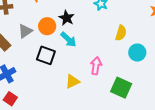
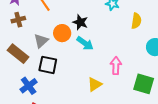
yellow semicircle: (121, 33) -> (136, 21), moved
black square: (46, 55) -> (48, 65), moved

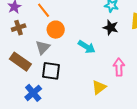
black star: (80, 22) -> (111, 27), moved
orange circle: (62, 33) -> (56, 30), moved

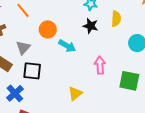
orange circle: (56, 30) -> (48, 29), moved
yellow triangle: (99, 87) -> (75, 93), moved

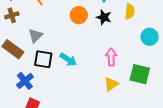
orange circle: (48, 29) -> (79, 15), moved
cyan arrow: (67, 46) -> (68, 60), moved
yellow triangle: (75, 93) -> (111, 84), moved

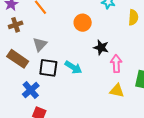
black star: (104, 17) -> (101, 48), moved
yellow triangle: (111, 84) -> (117, 91), turned 49

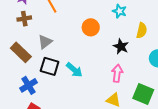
black star: (101, 48) -> (121, 46), moved

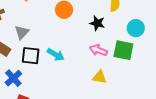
pink arrow: (117, 73) -> (98, 50), turned -66
green square: (143, 94) -> (123, 50), moved

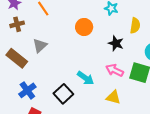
cyan arrow: (56, 55) -> (86, 78), moved
black square: (31, 56) -> (63, 94), moved, turned 36

